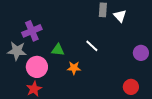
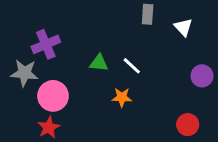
white triangle: (120, 16) -> (183, 27), moved
green triangle: (58, 50) -> (99, 63), moved
orange star: (74, 68) -> (122, 97), moved

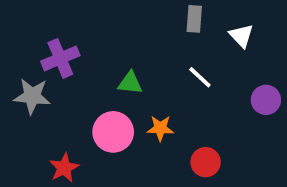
white line: (132, 66) -> (200, 77), moved
pink circle: (53, 96) -> (113, 132), moved
red circle: (188, 125) -> (206, 162), moved

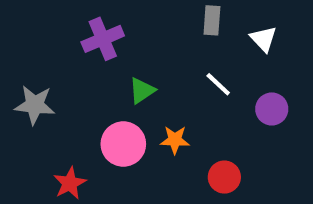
purple cross: (60, 58) -> (103, 39), moved
green triangle: (130, 83) -> (142, 90), turned -40
purple circle: (266, 100) -> (272, 109), moved

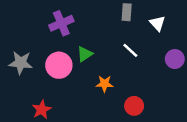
purple circle: (272, 109) -> (175, 59), moved
pink circle: (123, 144) -> (59, 65), moved

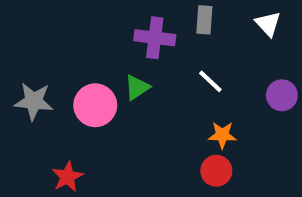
purple cross: (61, 23) -> (155, 38), moved, turned 30
white triangle: (158, 23) -> (268, 24), moved
orange star: (104, 84) -> (222, 135), moved

